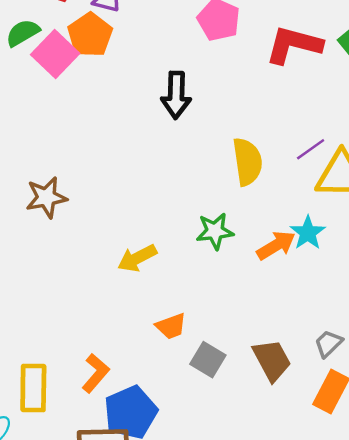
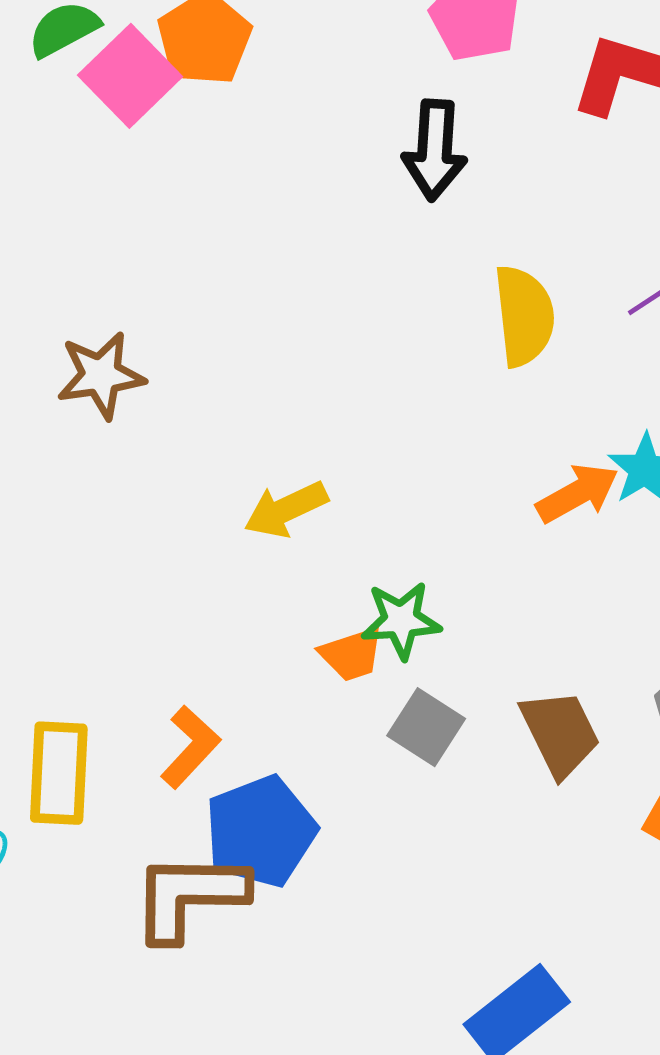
black arrow: (176, 95) -> (435, 150), moved
green star: (215, 231) -> (401, 620), moved

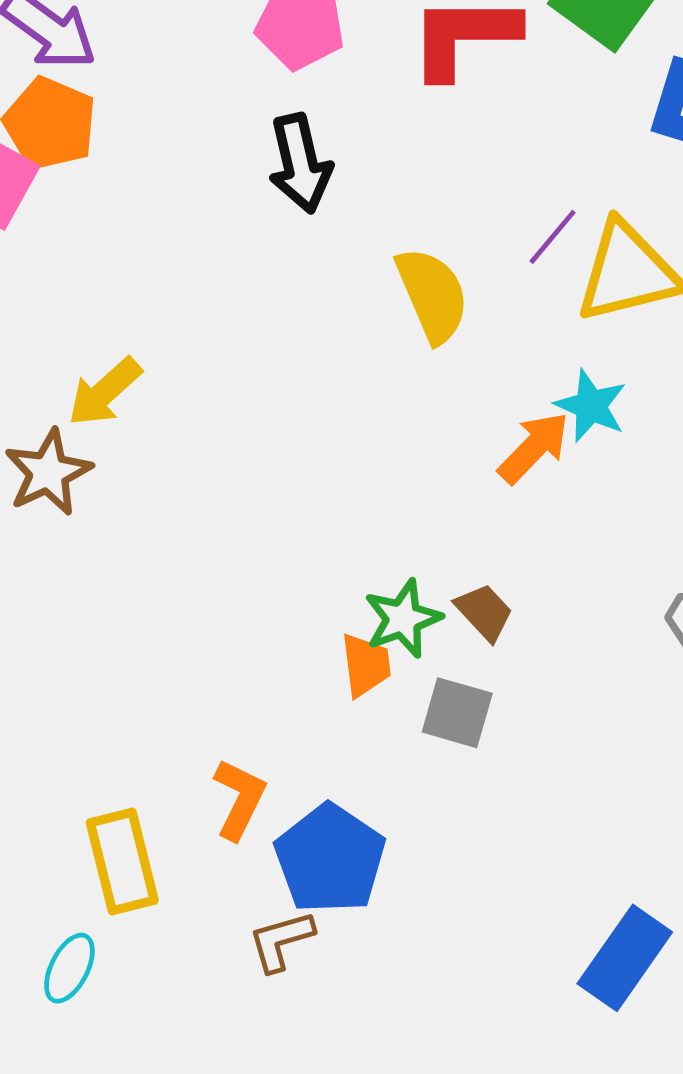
yellow arrow: (286, 509) -> (105, 392), moved
orange trapezoid: (352, 654) -> (366, 665), turned -62
brown trapezoid: (560, 733) -> (484, 612), moved, size x0.7
brown L-shape: (189, 896) -> (281, 941), size x0.6

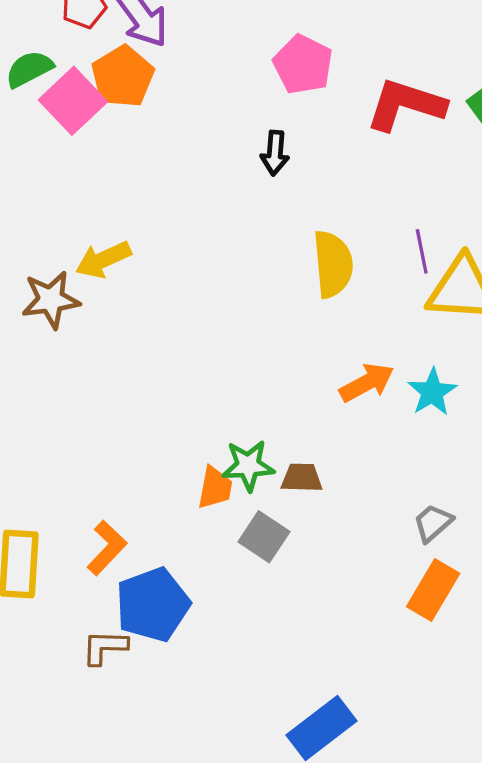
black arrow: (300, 163) -> (275, 153), size x0.7
purple line: (553, 237) -> (422, 251), turned -69
cyan star: (591, 406) -> (432, 392), moved
brown trapezoid: (484, 612) -> (302, 478), turned -63

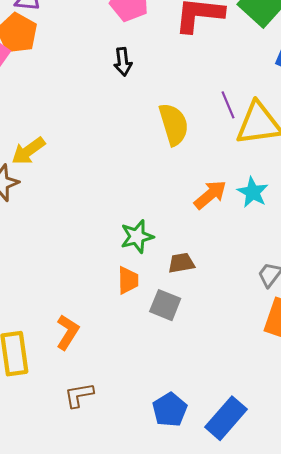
green star: (248, 466) -> (137, 237), moved
blue pentagon: (153, 605) -> (170, 410), moved, size x0.7

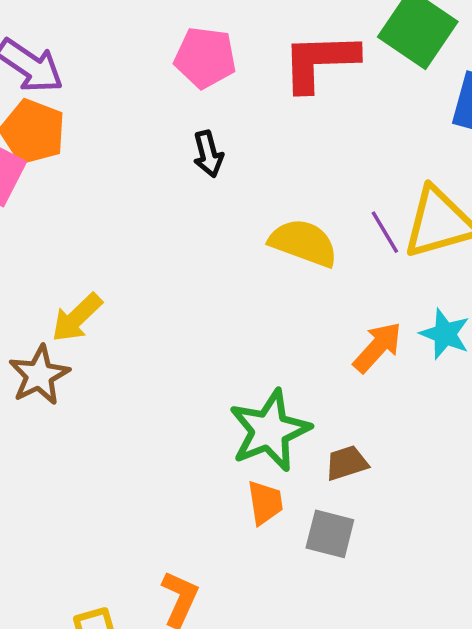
purple line: (228, 105) -> (385, 232), moved
yellow semicircle: (174, 124) -> (303, 243), turned -45
green star: (137, 237) -> (270, 430), size x1.5

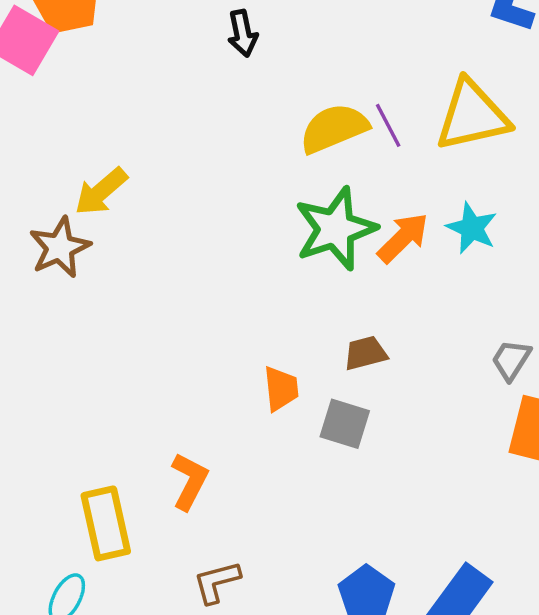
purple line: (385, 232) -> (388, 125), moved
yellow semicircle: (303, 243) -> (334, 128), turned -46
green star: (270, 430) -> (335, 229), moved

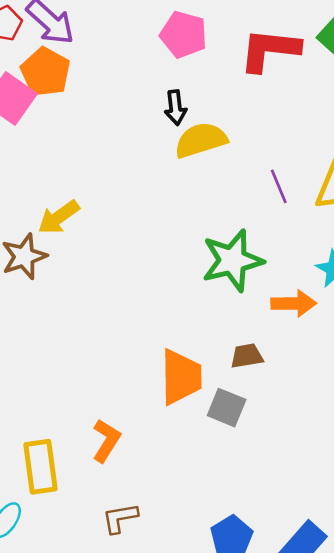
yellow semicircle: (334, 128) -> (201, 140), moved
orange arrow: (403, 238) -> (294, 303), moved, turned 39
orange trapezoid: (281, 389) -> (181, 377), size x1.6

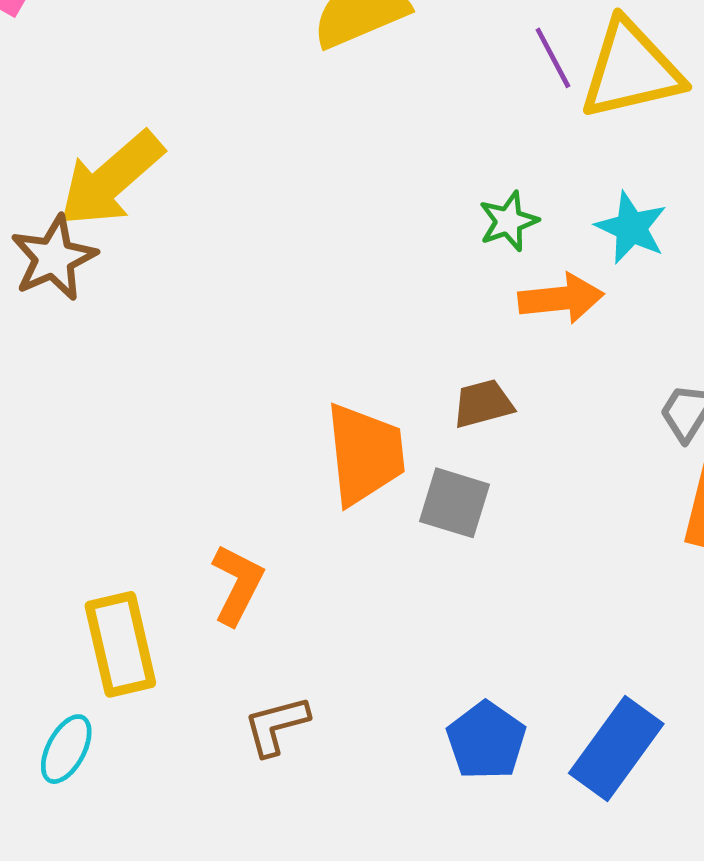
purple line: (279, 186) -> (553, 58), moved
yellow arrow: (59, 217) -> (111, 179), size x1.4
green star: (232, 261) -> (508, 221), moved, size x0.5

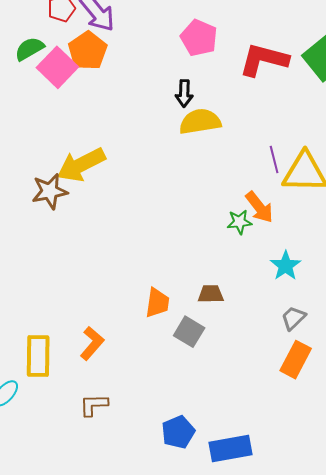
cyan star: (631, 228) -> (286, 266), moved
orange arrow: (561, 298) -> (259, 207), moved, turned 44
orange trapezoid: (365, 454) -> (157, 303), size x0.7
blue rectangle: (616, 748) -> (231, 448), turned 30

